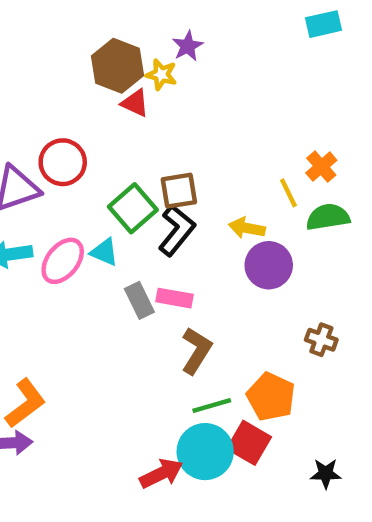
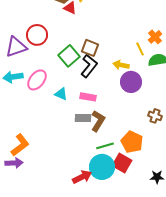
brown square: (179, 191) -> (90, 48), turned 30
cyan triangle: (104, 252) -> (61, 94), moved
gray rectangle: (139, 300) -> (83, 118), moved, turned -63

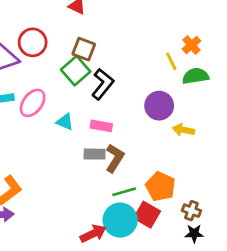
brown square: (90, 48) -> (84, 49), moved
yellow arrow: (121, 65) -> (183, 130), moved
brown cross: (155, 116) -> (191, 211), moved

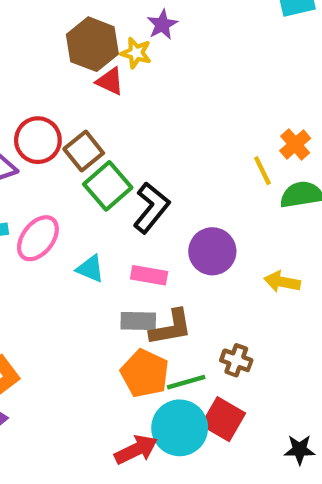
brown square: (84, 49) -> (84, 151), moved, turned 30
purple circle: (159, 106) -> (212, 251), moved
brown L-shape: (115, 158) -> (171, 328), turned 48
orange pentagon: (160, 186) -> (145, 373), moved
brown cross: (191, 211) -> (236, 360), moved

